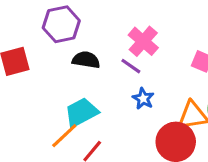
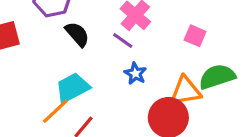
black semicircle: (86, 60) -> (77, 34), turned 40

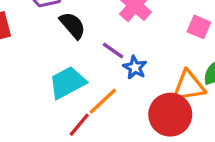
purple line: (123, 40) -> (113, 51), moved
orange line: (55, 111) -> (103, 101), moved

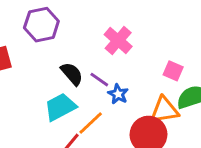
black semicircle: (73, 25) -> (72, 74), moved
pink square: (199, 27) -> (173, 71), moved

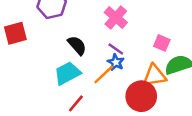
purple line: (99, 80) -> (116, 49), moved
orange line: (91, 123) -> (104, 74), moved

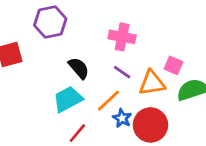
pink cross: (116, 18) -> (122, 37), turned -30
blue star: (116, 62) -> (122, 118), moved
orange triangle: (155, 76) -> (152, 83), moved

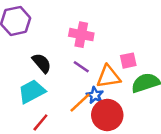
pink square: (174, 65) -> (128, 61), turned -35
orange line: (108, 101) -> (80, 103), moved
blue star: (122, 118) -> (95, 95), moved

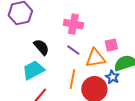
blue star: (95, 95) -> (112, 77), moved
orange line: (80, 103) -> (72, 79), turned -36

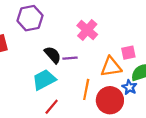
pink cross: (73, 24) -> (87, 30), turned 30
purple line: (73, 50) -> (70, 58), moved, turned -40

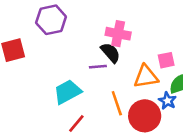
pink cross: (87, 30) -> (118, 34), turned -30
black semicircle: (53, 55) -> (110, 53), moved
orange line: (86, 89) -> (117, 103), turned -30

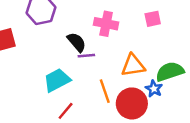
black semicircle: (110, 53) -> (77, 42), moved
pink square: (166, 60) -> (153, 19), moved

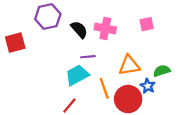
black semicircle: (77, 42) -> (79, 30), moved
green semicircle: (170, 72) -> (162, 71), size x0.7
cyan trapezoid: (57, 80) -> (77, 75), moved

